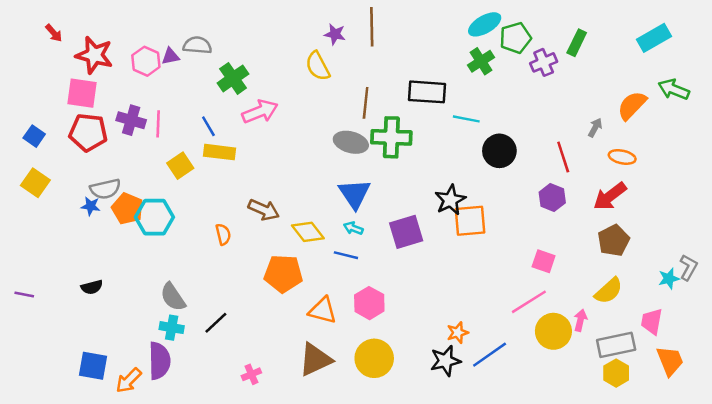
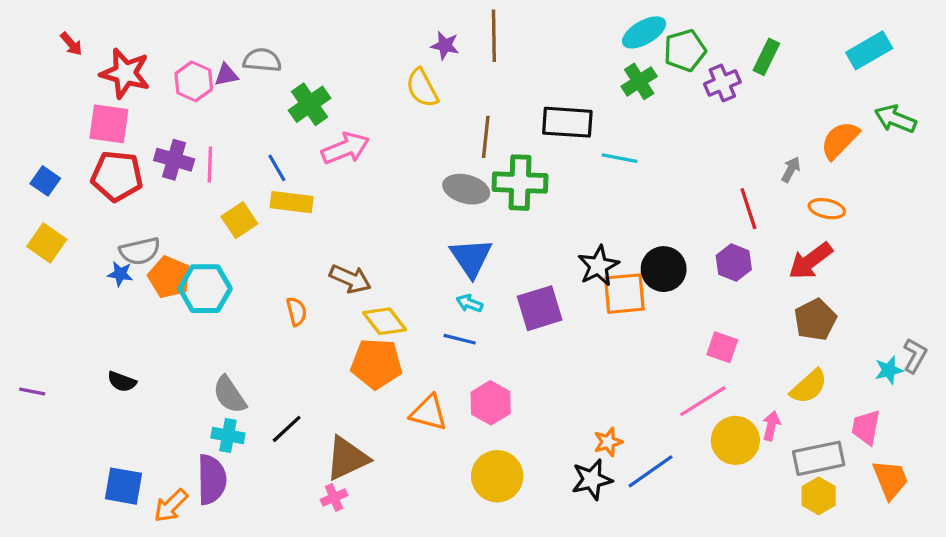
black circle: (499, 151) -> (664, 269), moved
yellow diamond: (308, 232) -> (385, 321), moved
black semicircle: (92, 287) -> (122, 382), turned 35
brown triangle: (315, 360) -> (347, 458), moved

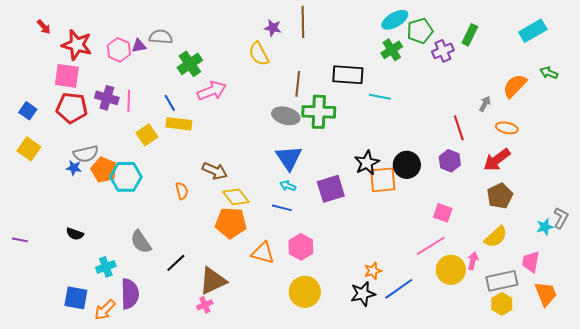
green arrow: (895, 119) -> (549, 73), size x0.7
cyan cross: (228, 435) -> (106, 267), moved, turned -30

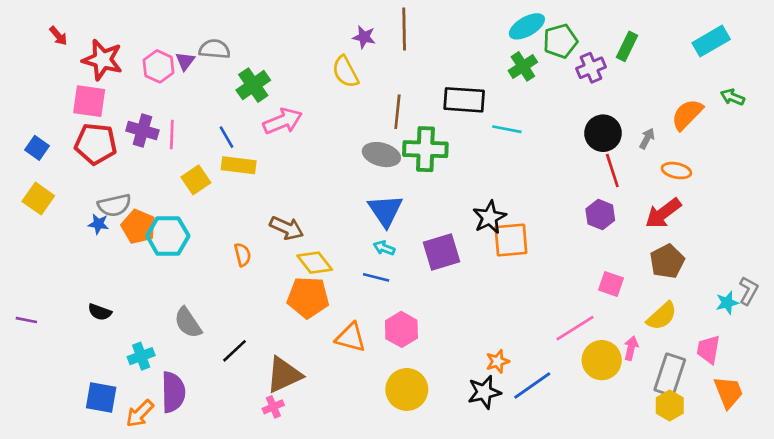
purple triangle: (139, 46) -> (185, 61), turned -42
black circle: (407, 165) -> (603, 133), moved
pink square: (443, 213) -> (611, 284), moved
gray rectangle: (502, 281) -> (670, 375), turned -60

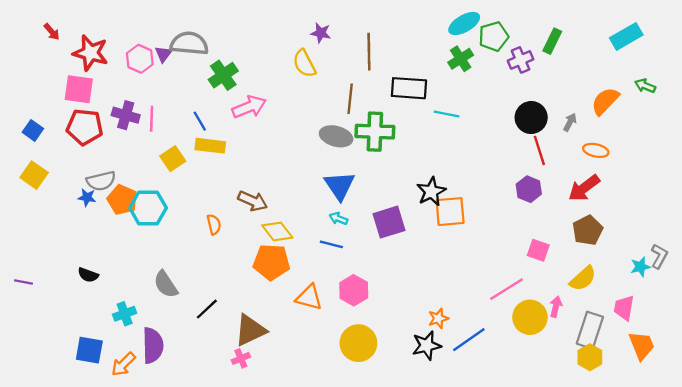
brown line: (404, 29) -> (369, 52), moved
gray semicircle: (215, 49) -> (189, 43), size x1.4

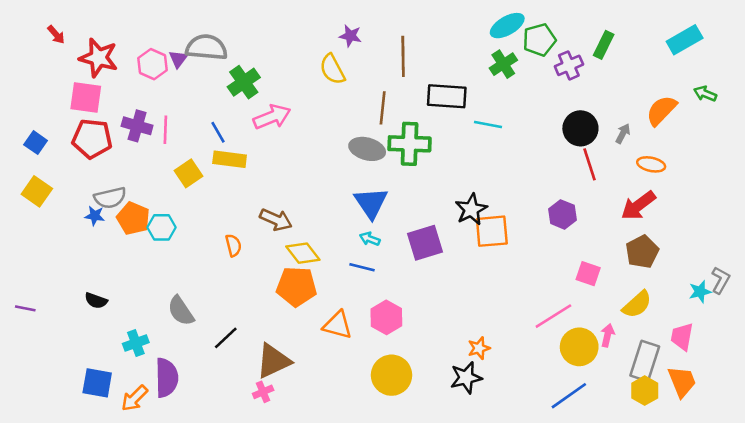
purple hexagon: (529, 189) -> (562, 214), moved
cyan hexagon: (148, 208) -> (161, 227), size x0.7
blue line: (469, 340) -> (569, 396), moved
orange trapezoid: (642, 345) -> (682, 382), moved

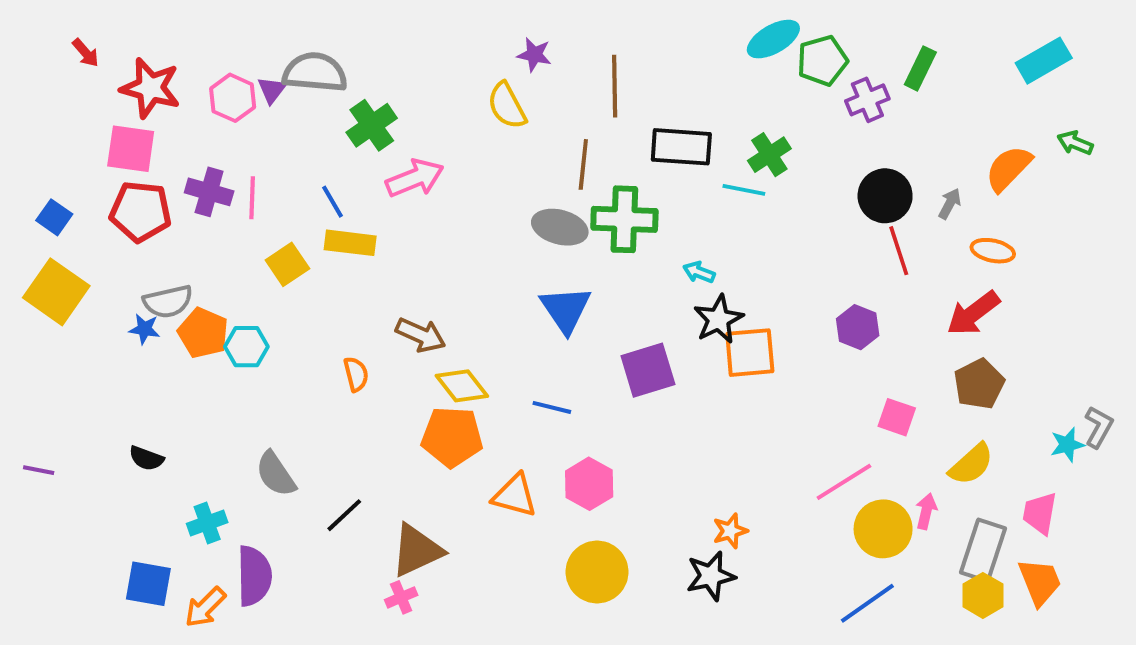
green cross: (503, 64) -> (769, 155), moved
yellow square: (37, 191) -> (56, 292), size x1.4
cyan arrow: (370, 239) -> (699, 272), moved

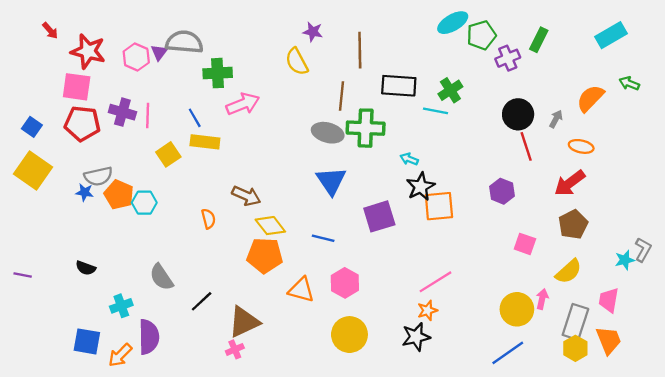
green cross: (372, 125) -> (218, 73), turned 32
pink line: (844, 482) -> (435, 282), moved

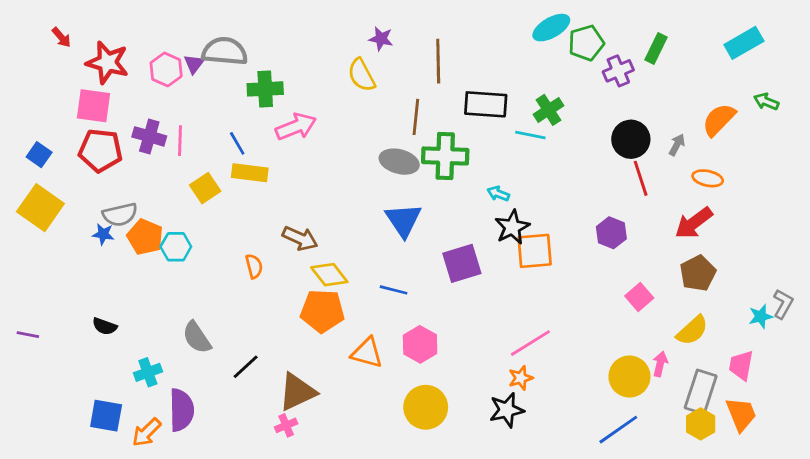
pink square: (525, 244) -> (639, 297), turned 30

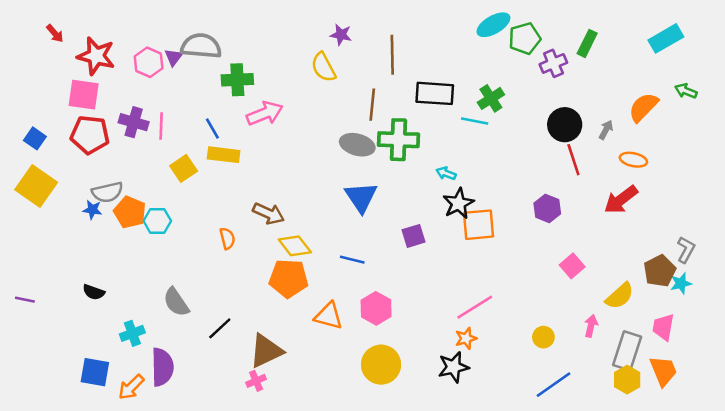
purple square: (462, 263) -> (413, 236), size x0.7
brown pentagon: (698, 273) -> (660, 271), moved
gray L-shape: (783, 304) -> (686, 250), moved
yellow circle: (629, 377) -> (543, 337), moved, size x0.6

